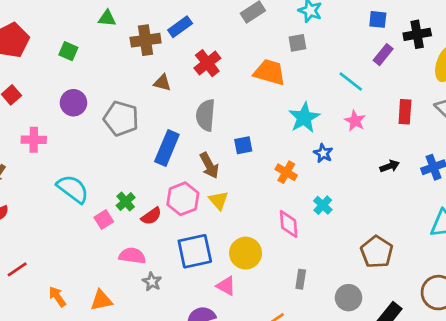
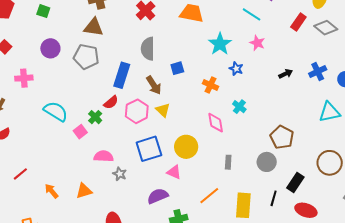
brown triangle: (162, 83) -> (94, 27), moved, size x1.5
red rectangle: (405, 112) -> (298, 22), moved, turned 36
red semicircle: (151, 216) -> (111, 102), moved
gray circle: (349, 298) -> (267, 162), moved

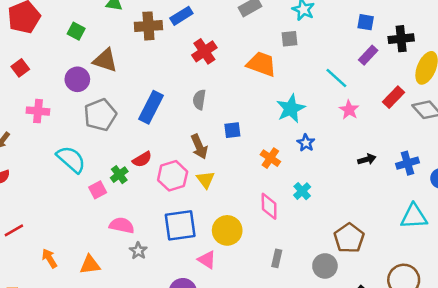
brown triangle: (94, 27) -> (105, 60), moved
pink star: (257, 43) -> (349, 110), moved
gray semicircle: (148, 49) -> (199, 100), size x0.7
gray pentagon: (86, 57) -> (100, 115), moved, turned 30
blue rectangle: (122, 75) -> (151, 107), moved

